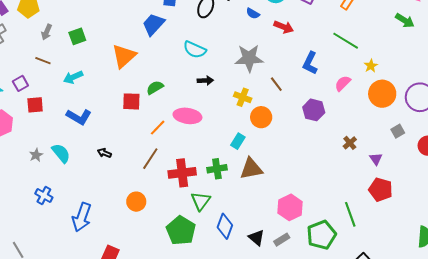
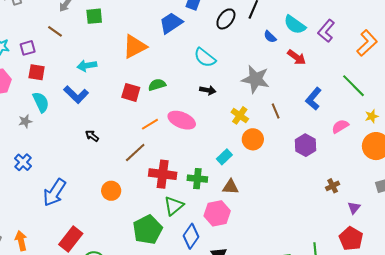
cyan arrow: (73, 77) -> (87, 66), moved
cyan semicircle: (61, 153) -> (41, 102), moved
brown triangle: (251, 169) -> (231, 187), size x0.7
pink hexagon: (290, 207) -> (217, 213), moved

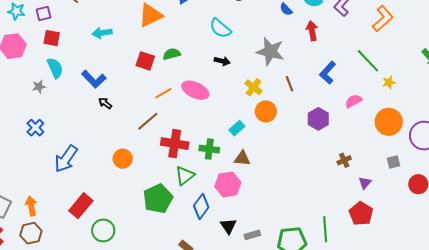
red arrow: (297, 57) -> (312, 31), turned -138
blue L-shape: (76, 95) -> (94, 79), moved
yellow star: (372, 116) -> (389, 82), moved

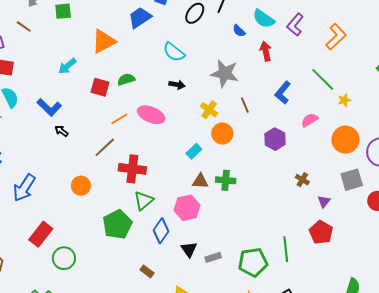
cyan arrow: (102, 33) -> (67, 66), moved, turned -30
green cross: (209, 149) -> (226, 180), moved
brown cross: (344, 160) -> (302, 180), turned -32
gray square: (393, 162) -> (352, 180), size x1.6

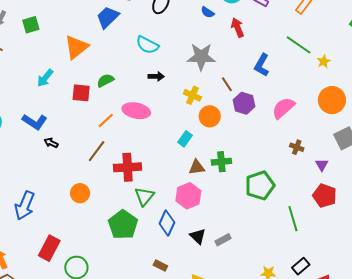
pink semicircle: (310, 120) -> (283, 108), moved, size x1.4
purple hexagon: (275, 139) -> (244, 103), moved
green pentagon: (253, 262) -> (260, 185), moved

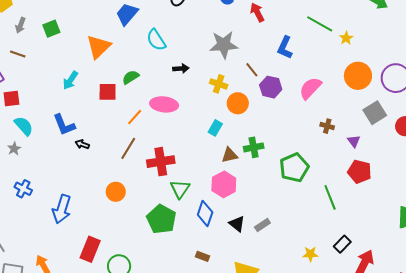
cyan semicircle: (147, 45) -> (156, 40), moved, turned 35
blue L-shape: (35, 122) -> (64, 125), turned 40

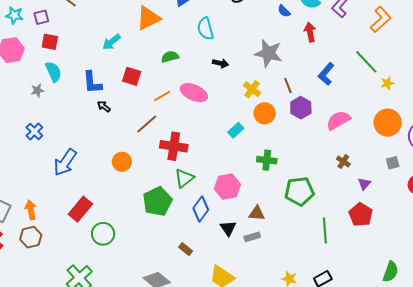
red square: (108, 92) -> (132, 76), moved
gray square: (375, 113) -> (393, 163), size x0.6
brown triangle: (230, 155) -> (257, 213), moved

